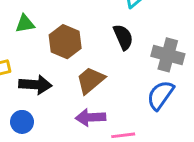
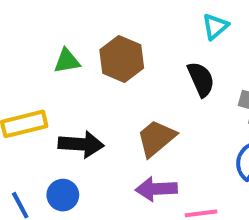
brown hexagon: (65, 42) -> (122, 59), moved

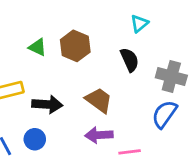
green triangle: (67, 61) -> (38, 47), turned 36
brown trapezoid: (156, 138) -> (99, 100), turned 76

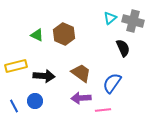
black semicircle: (130, 60) -> (123, 48), moved
gray cross: (171, 77) -> (133, 21), moved
blue semicircle: (164, 114) -> (112, 83), moved

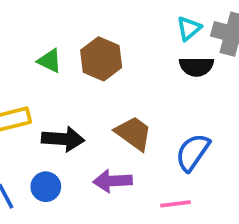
black semicircle: (123, 48) -> (196, 67), moved, turned 114
purple arrow: (81, 98) -> (113, 181), moved

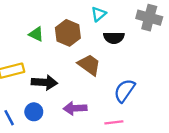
cyan triangle: (189, 28) -> (99, 14), moved
black semicircle: (196, 67) -> (114, 38), moved
brown trapezoid: (134, 133) -> (89, 65), moved

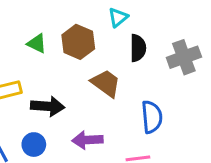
gray cross: (149, 18) -> (184, 57), moved, turned -35
black semicircle: (114, 38) -> (138, 48), turned -90
blue semicircle: (124, 91) -> (152, 117), turned 140

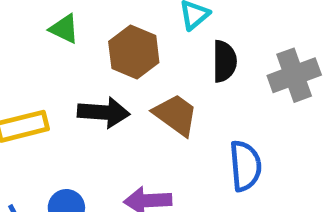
green triangle: (37, 43) -> (64, 29), moved
black arrow: (48, 106) -> (104, 112), moved

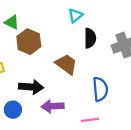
brown hexagon: (134, 52) -> (29, 42), moved
black arrow: (104, 112) -> (31, 87), moved

